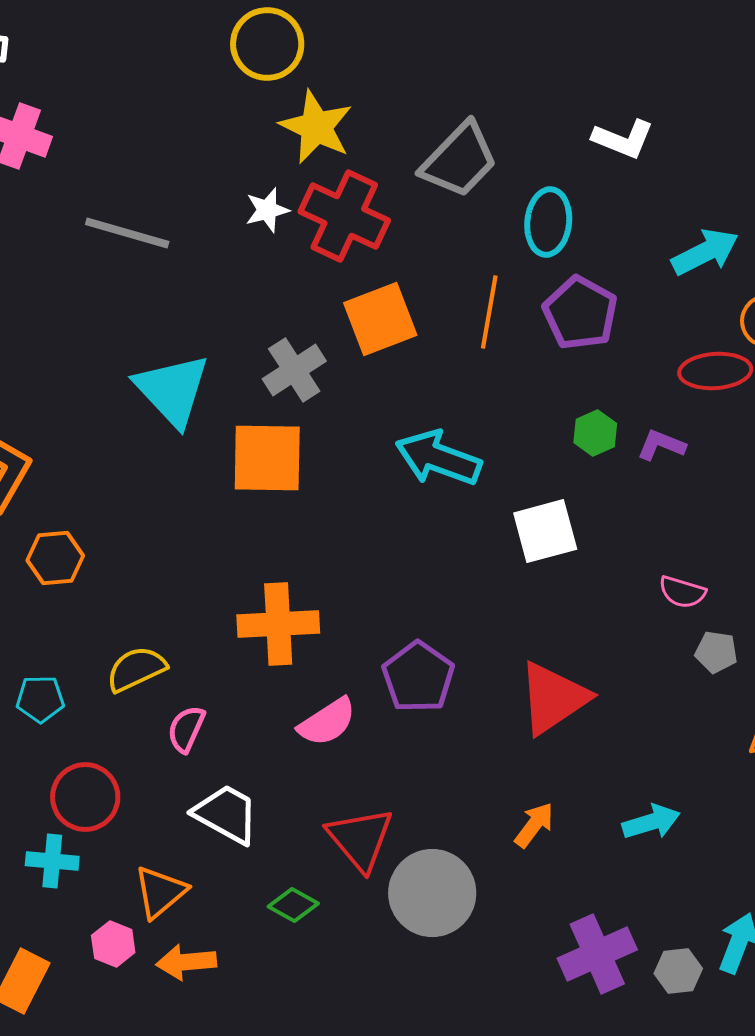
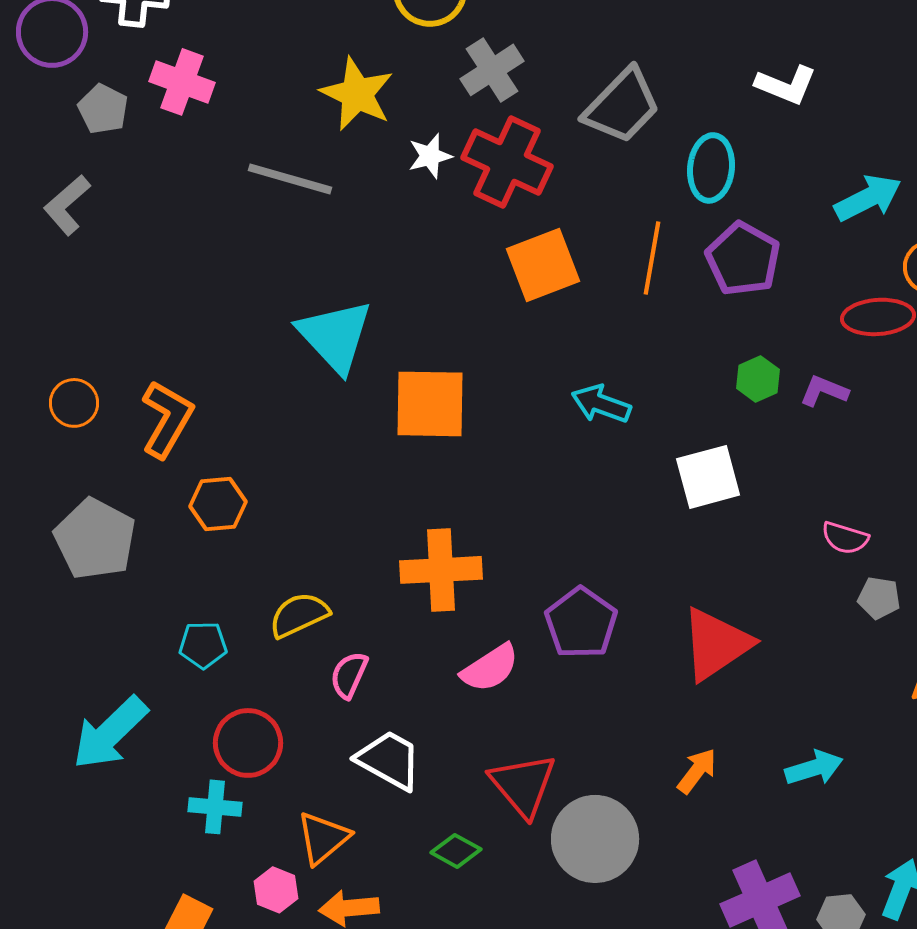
yellow star: (316, 127) -> (357, 94), moved
gray cross: (294, 370) -> (492, 70), moved
cyan arrow: (438, 458) -> (601, 404), size x0.7

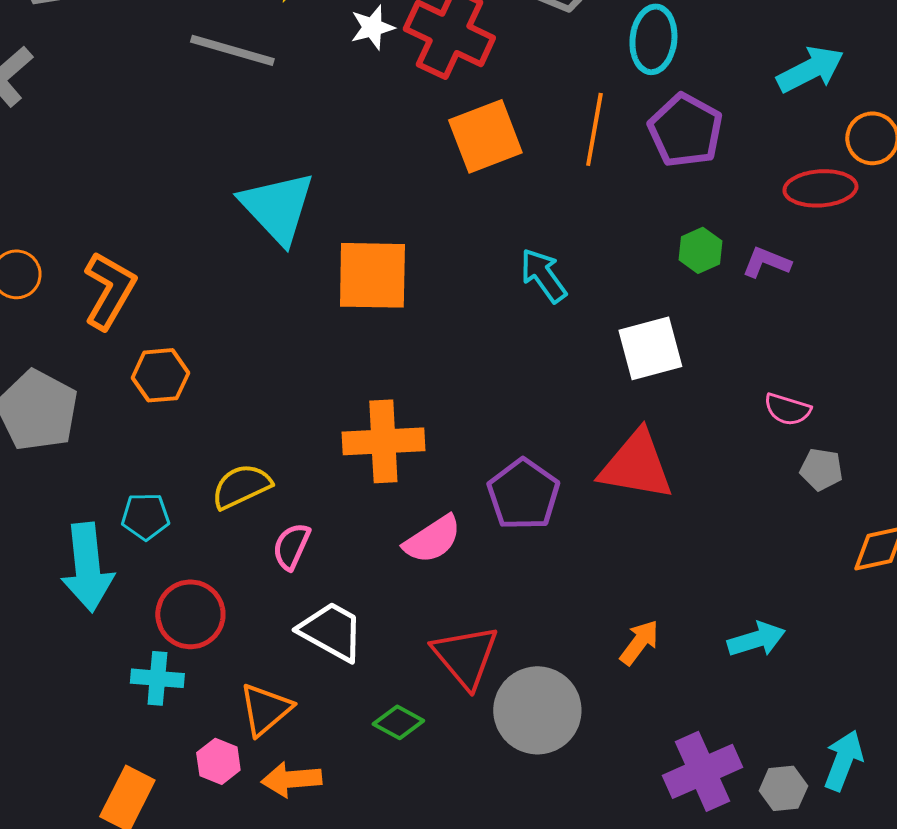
cyan arrow: (601, 404) -> (543, 275), turned 34
red triangle: (716, 644) -> (636, 465), moved, turned 44
cyan arrow: (110, 733) -> (87, 567), moved, turned -52

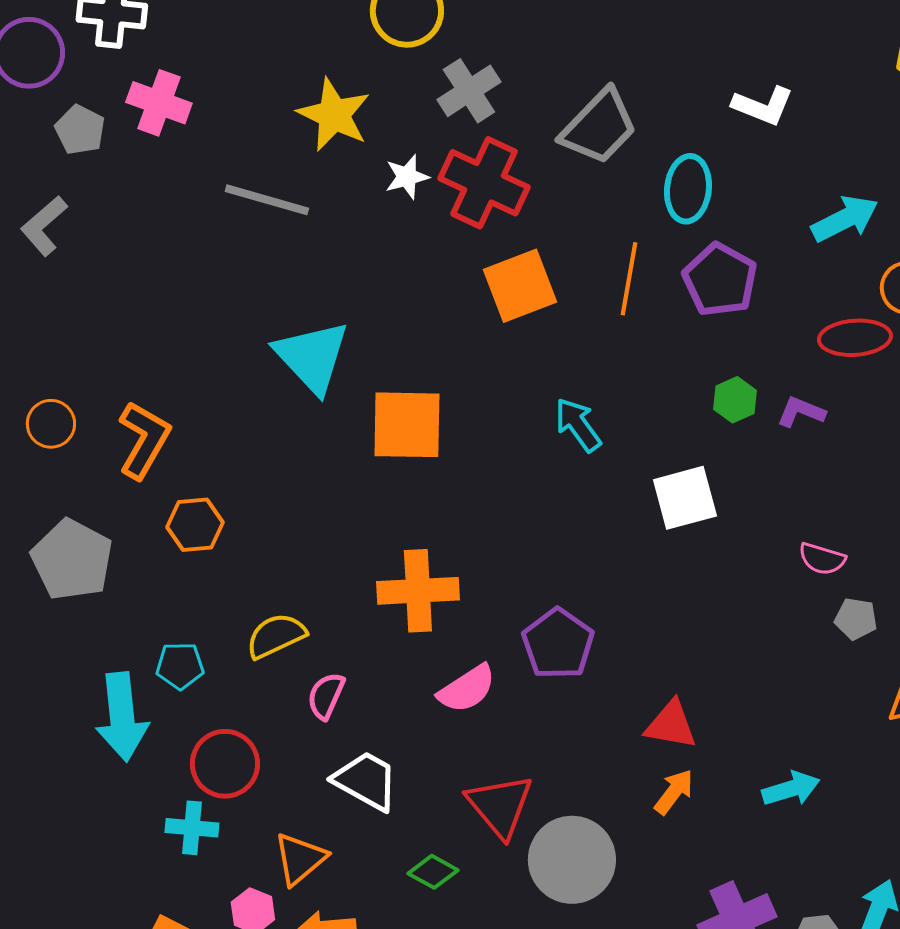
red triangle: (636, 465) -> (671, 725), moved, size x0.7

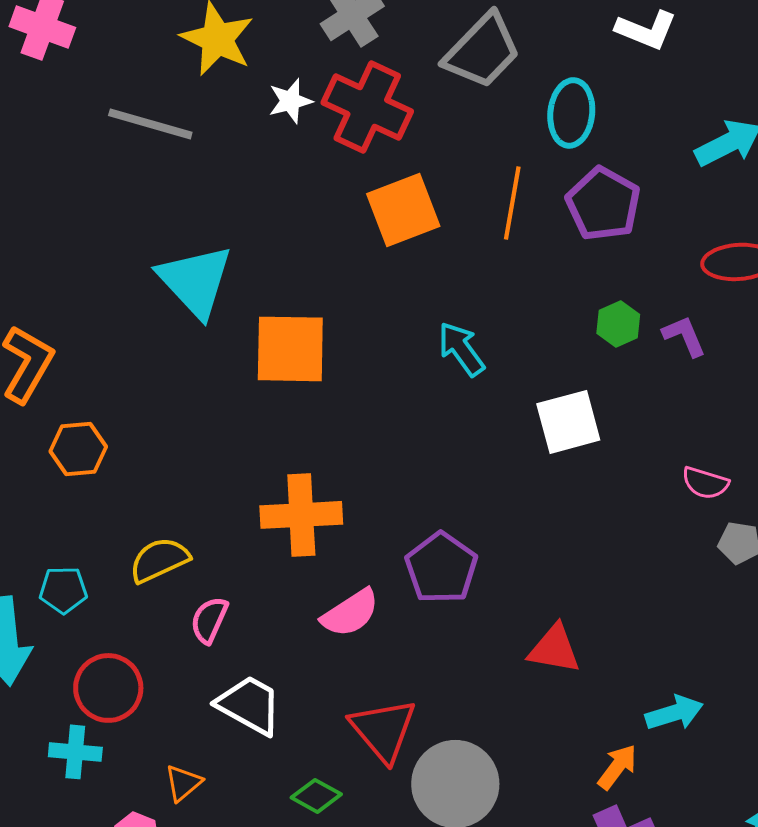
purple L-shape: (801, 412) -> (684, 336), turned 45
orange arrow: (674, 792) -> (617, 767), moved
orange triangle: (300, 859) -> (183, 783), size x0.7

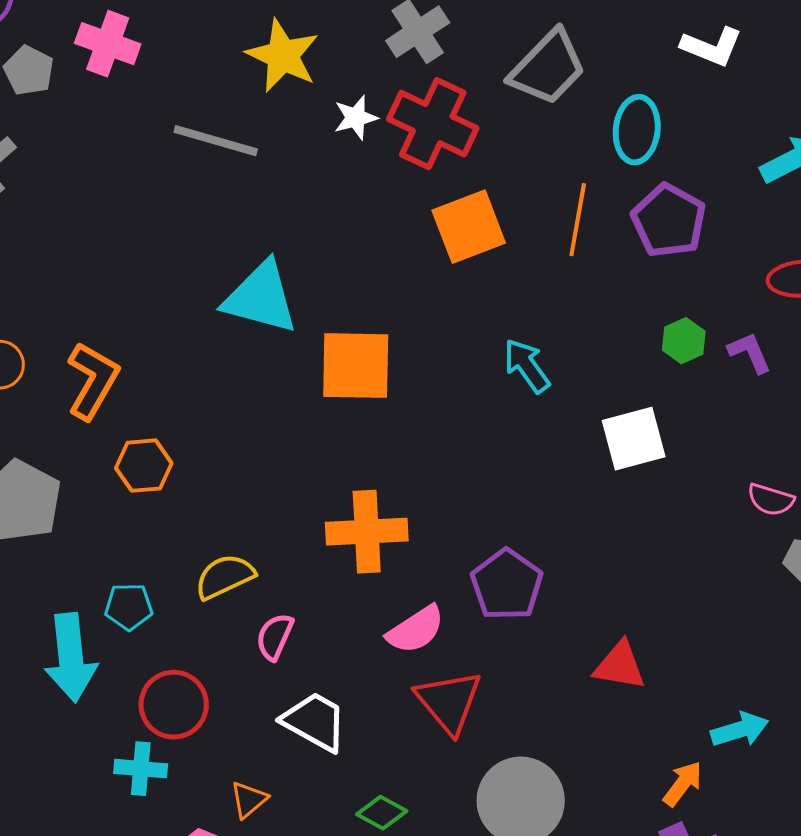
cyan triangle: (195, 281) -> (261, 298), turned -32
red triangle: (383, 730) -> (449, 702), moved

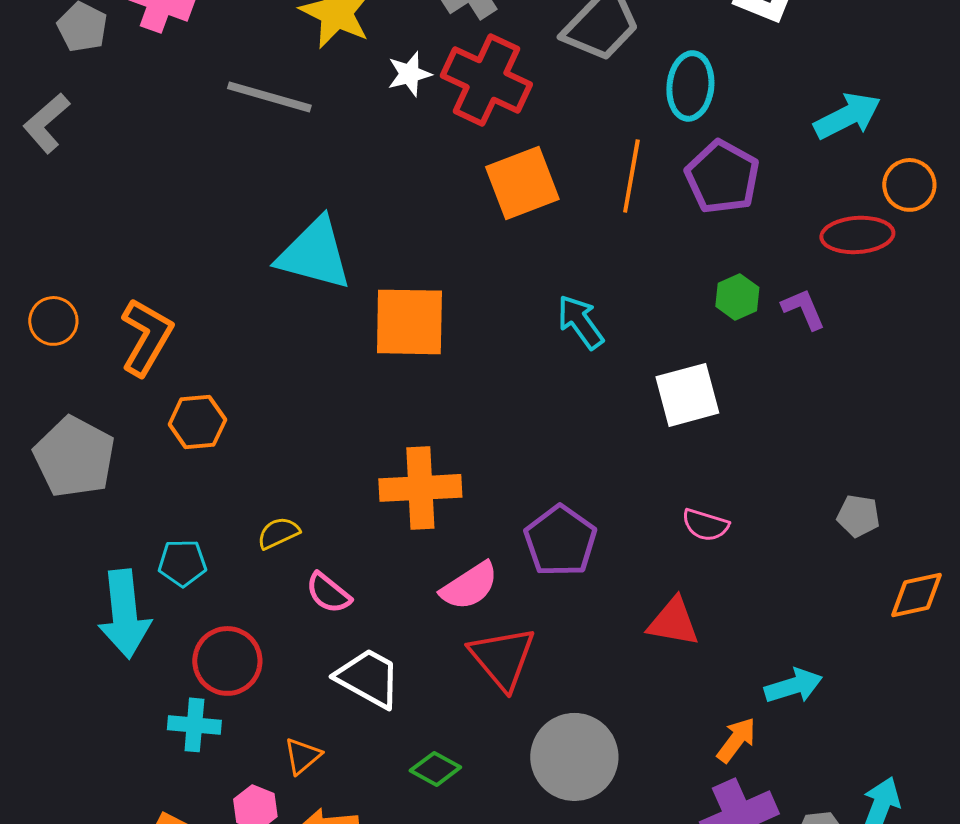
pink semicircle: (771, 500) -> (705, 525), moved
yellow semicircle: (225, 577) -> (278, 533), size x0.7
pink semicircle: (275, 637) -> (328, 593), turned -75

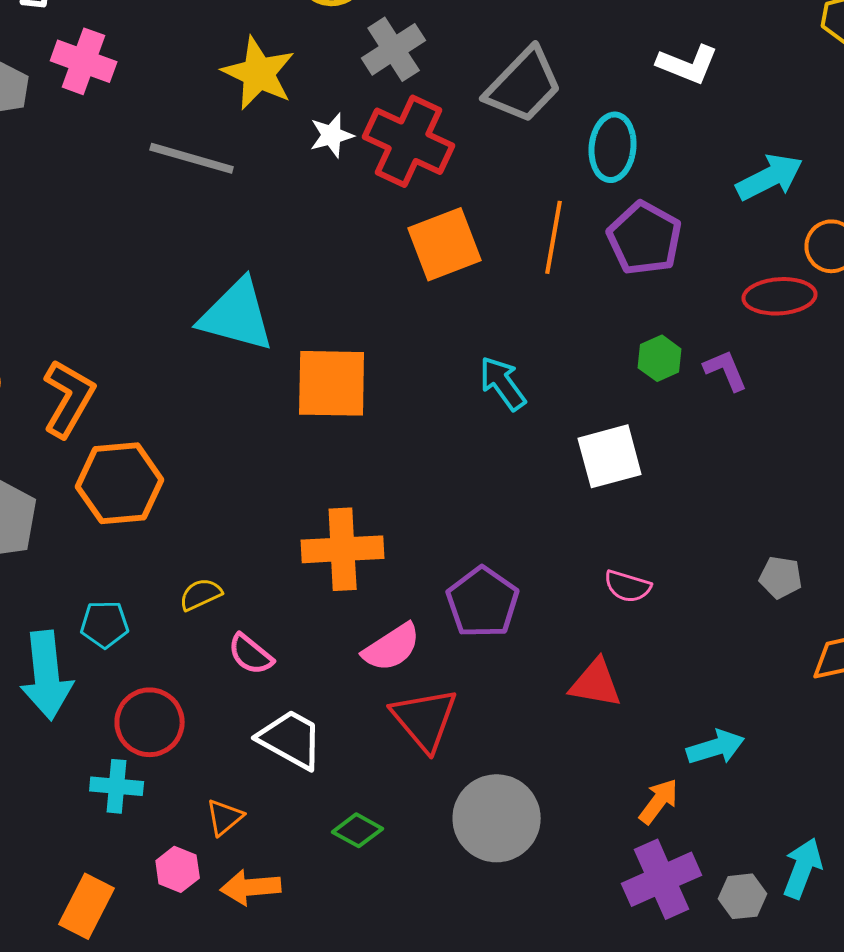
orange hexagon: (197, 422) -> (120, 483), size x1.5

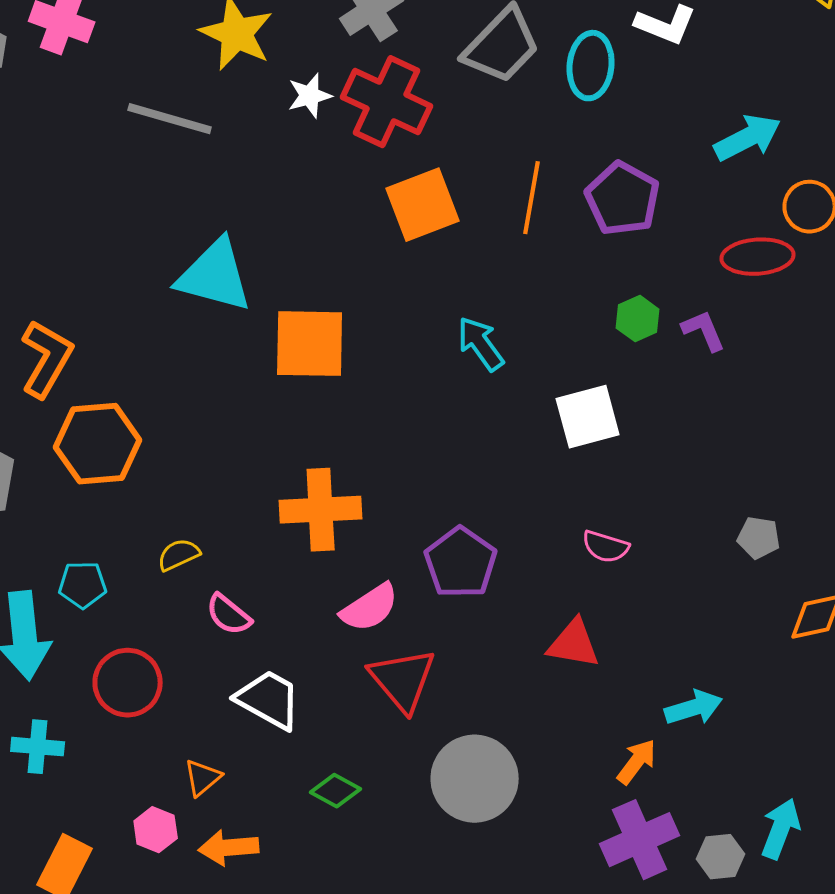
cyan ellipse: (613, 147) -> (591, 66), moved
cyan cross: (117, 786) -> (38, 747), moved

